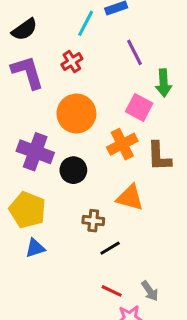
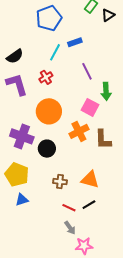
orange triangle: (130, 198) -> (90, 180), moved
black line: (110, 248) -> (89, 205), moved
red line: (112, 291) -> (69, 208), moved
gray arrow: (150, 291) -> (70, 228), moved

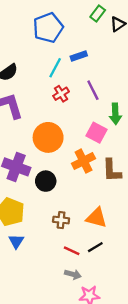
red cross: (46, 77) -> (61, 94), moved
blue triangle: (22, 200) -> (16, 241), turned -40
gray arrow: (70, 228) -> (73, 274), turned -40

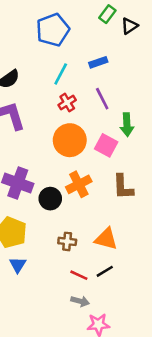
blue rectangle: (79, 56) -> (98, 62), moved
orange circle: (48, 137) -> (70, 140), moved
orange cross: (83, 161) -> (79, 184), moved

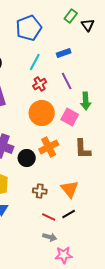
black triangle: (129, 26) -> (88, 25), turned -32
orange triangle: (106, 239) -> (70, 189), turned 36

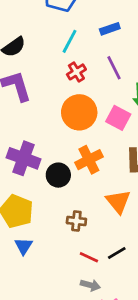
orange triangle: (70, 189) -> (118, 201), moved

